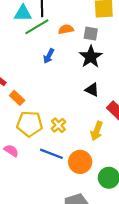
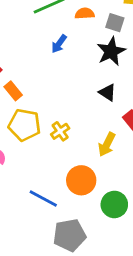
blue line: (51, 154) -> (43, 199), moved

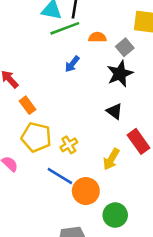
gray square: (115, 23) -> (125, 47), turned 30
blue line: (43, 199) -> (60, 176), moved

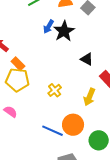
black star: (120, 74) -> (64, 31), moved
yellow pentagon: (36, 137) -> (17, 80), moved
blue line: (60, 176) -> (52, 131), moved

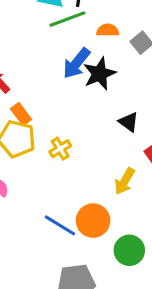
blue arrow: (48, 27) -> (76, 63), size x1.5
yellow cross: (55, 90) -> (60, 149), moved

